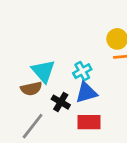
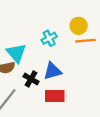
cyan cross: (82, 71) -> (49, 38), moved

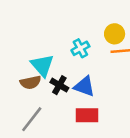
blue triangle: (53, 71) -> (84, 86), turned 36
black cross: (31, 79) -> (59, 85), moved

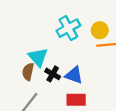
cyan cross: (80, 48) -> (68, 28), moved, size x1.5
brown semicircle: (30, 82) -> (28, 72), turned 114

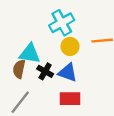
yellow circle: (100, 30) -> (70, 46), moved
cyan triangle: (38, 57) -> (30, 54), turned -40

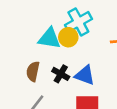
yellow circle: (70, 46) -> (68, 37), moved
cyan triangle: (30, 54) -> (49, 38), moved

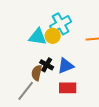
brown semicircle: (33, 71) -> (37, 73), moved
blue triangle: (85, 75) -> (66, 66), turned -42

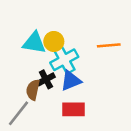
cyan cross: (61, 24) -> (64, 60), moved
black cross: (47, 65) -> (46, 79), turned 32

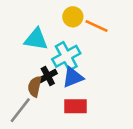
yellow circle: (54, 41) -> (73, 17), moved
orange line: (109, 45) -> (97, 26), moved, turned 30

